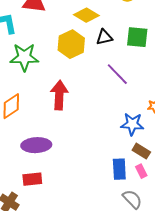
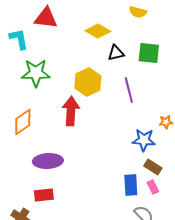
yellow hexagon: (71, 44) -> (88, 82), moved
purple line: (117, 74) -> (129, 90), turned 30

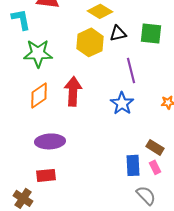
yellow hexagon: (88, 82) -> (90, 42), moved
orange diamond: (23, 122) -> (39, 95), moved
blue star: (144, 140) -> (122, 103), moved, turned 30

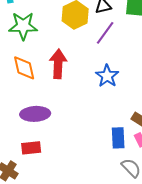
purple line: (131, 70) -> (105, 33), moved, turned 50
orange diamond: (39, 95) -> (24, 68), turned -68

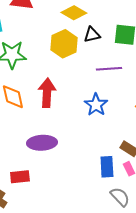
purple line: (105, 33) -> (109, 69), moved, turned 50
purple ellipse: (35, 114) -> (42, 143), moved

